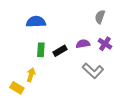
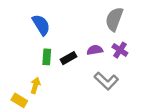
gray semicircle: (100, 17) -> (114, 19), size x1.5
blue semicircle: (36, 22) -> (41, 25), turned 60

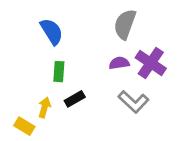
gray semicircle: (114, 19) -> (125, 24), moved
purple cross: (120, 50) -> (151, 63), size x1.5
black rectangle: (69, 58) -> (75, 99), moved

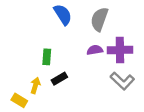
blue semicircle: (52, 31) -> (63, 15), moved
purple cross: (151, 63) -> (120, 50), turned -35
gray L-shape: (133, 102) -> (122, 81), moved

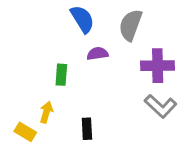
purple semicircle: (95, 50) -> (97, 54), moved
black rectangle: (59, 79) -> (87, 129), moved, turned -63

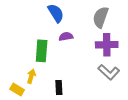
gray semicircle: (131, 25) -> (101, 17), moved
green rectangle: (61, 75) -> (42, 51), size x1.5

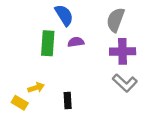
green rectangle: (42, 51) -> (48, 43), moved
yellow arrow: (31, 76) -> (36, 88), turned 56

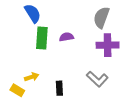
blue semicircle: (64, 15) -> (33, 13), moved
gray L-shape: (125, 83) -> (97, 79), moved

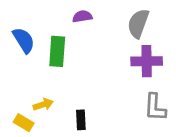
blue semicircle: (33, 13) -> (24, 40), moved
purple semicircle: (67, 37) -> (82, 16), moved
gray L-shape: (97, 79) -> (155, 107), moved, turned 50

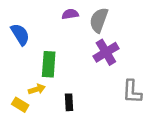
gray semicircle: (138, 23) -> (99, 20), moved
green rectangle: (57, 51) -> (49, 64), moved
purple cross: (147, 61) -> (106, 52), moved, turned -30

